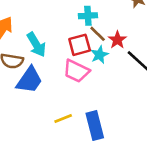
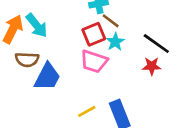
red star: (117, 40) -> (152, 66), moved, turned -30
cyan arrow: (36, 45) -> (37, 25), moved

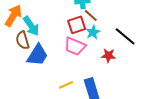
cyan arrow: (37, 25) -> (31, 26), moved
brown semicircle: (27, 60) -> (23, 40), turned 66
red star: (152, 66) -> (108, 56), moved

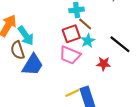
yellow line: (66, 85) -> (72, 93), moved

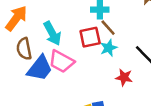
cyan arrow: (26, 36) -> (52, 33), moved
pink trapezoid: (70, 55) -> (61, 61), moved

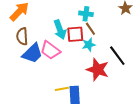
cyan arrow: (52, 33) -> (60, 30), moved
red star: (124, 77) -> (98, 70), size x1.6

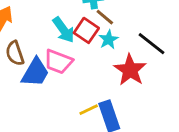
red square: (75, 34) -> (86, 30), turned -36
red star: (98, 70) -> (130, 70), turned 30

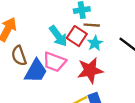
brown line: (105, 17) -> (92, 25), turned -35
red star: (130, 70) -> (90, 70), moved, turned 30

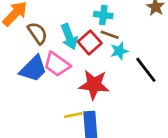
cyan star: (95, 43) -> (119, 51), moved
brown semicircle: (19, 56) -> (37, 33), moved, turned 150

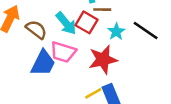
cyan star: (119, 51) -> (116, 32), moved

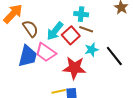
cyan arrow: (66, 23) -> (55, 31), turned 60
blue trapezoid: (43, 63) -> (28, 56), turned -30

